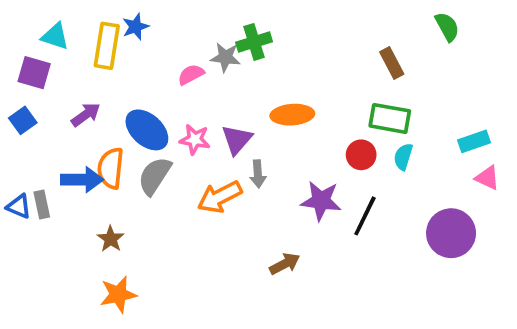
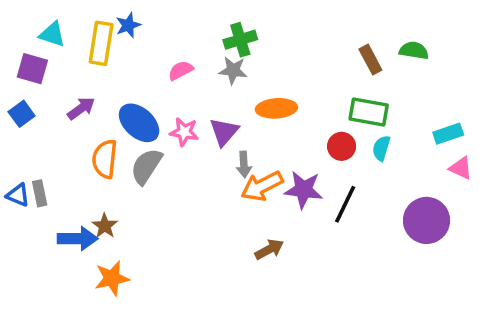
green semicircle: (447, 27) -> (414, 50), moved, turned -52
gray star: (225, 57) -> (233, 70), moved
blue arrow: (82, 180) -> (78, 239), moved
orange arrow: (220, 197) -> (262, 186), moved

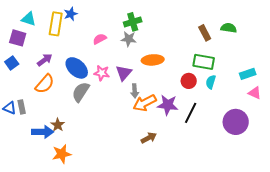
orange semicircle: (105, 159) -> (45, 84), moved, turned -145

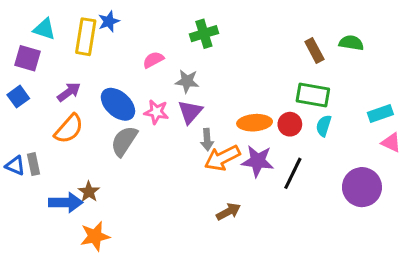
gray star: (129, 39) -> (187, 81), moved
orange ellipse: (153, 60) -> (255, 123), moved

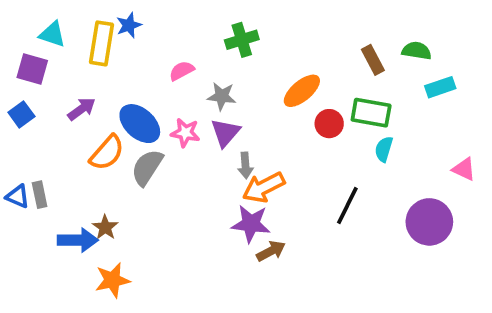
cyan rectangle: (380, 113) -> (440, 87), moved
orange ellipse: (255, 123) -> (302, 91), moved, turned -36
red circle: (290, 124) -> (329, 124), moved
orange semicircle: (69, 129) -> (107, 153), moved
purple star: (258, 161) -> (251, 224), moved

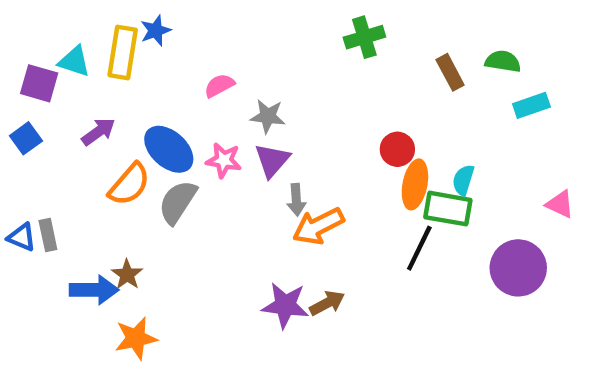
cyan triangle: (52, 34) -> (74, 61), moved
green cross: (242, 40) -> (364, 37), moved
orange ellipse: (302, 91) -> (415, 184), moved, turned -39
green rectangle: (371, 113) -> (448, 209), moved
purple star: (251, 224) -> (285, 305), moved

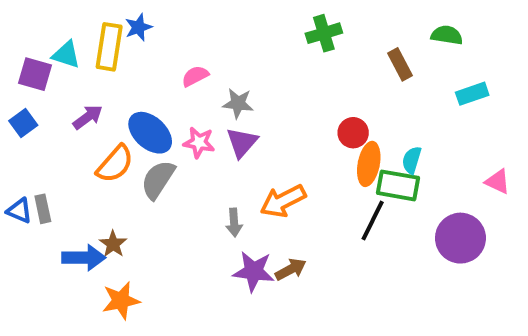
green semicircle: (503, 61) -> (447, 35), moved
gray arrow: (296, 200) -> (234, 222), moved

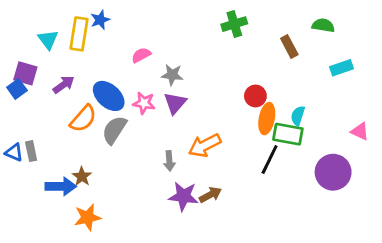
cyan triangle: (66, 55) -> (48, 40), turned 35
purple square: (35, 74) -> (25, 73), moved

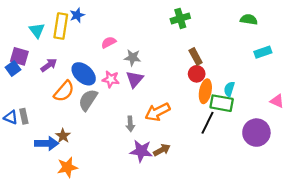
brown rectangle: (289, 47) -> (196, 56), moved

